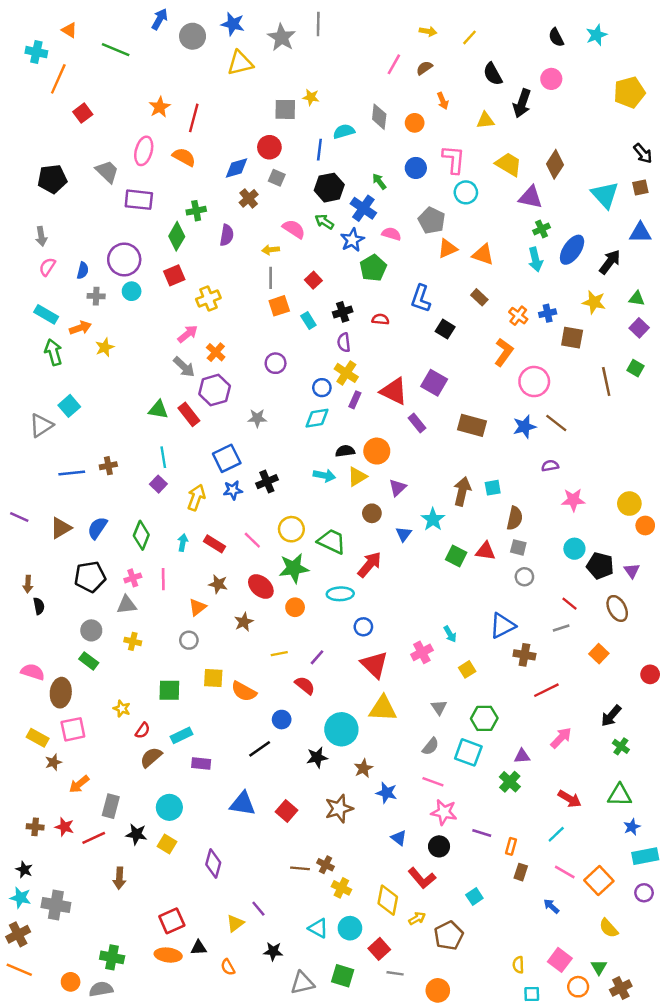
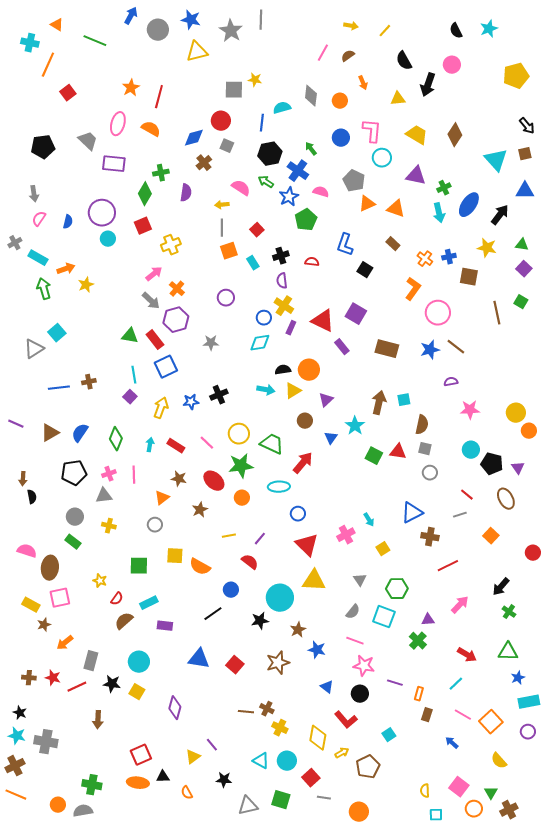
purple triangle: (531, 197) -> (416, 176), moved
gray cross: (96, 296) -> (15, 243), moved, turned -32
blue square: (227, 458) -> (166, 367), moved

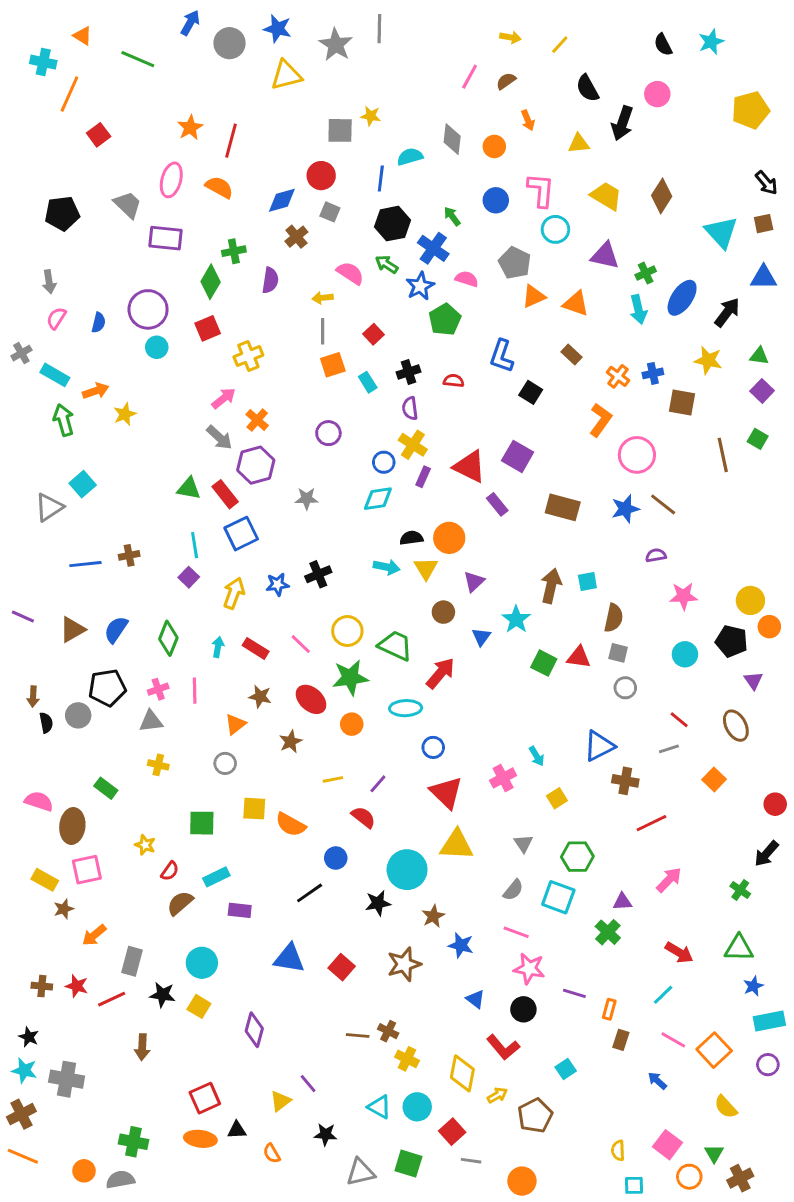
yellow triangle: (293, 391) -> (426, 568), turned -30
black pentagon: (492, 464) -> (732, 641), moved
gray circle: (75, 517) -> (78, 715), moved
black arrow: (501, 587) -> (766, 854), moved

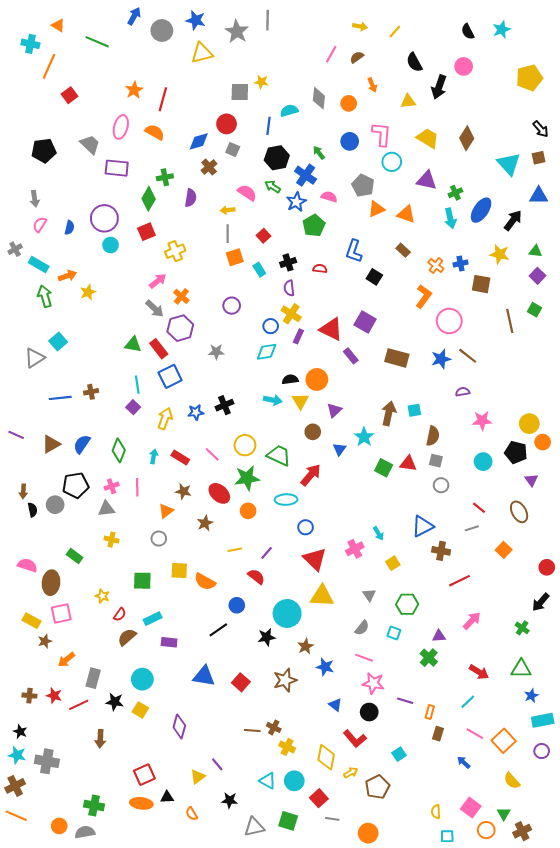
cyan square: (558, 897) -> (394, 633), size x0.6

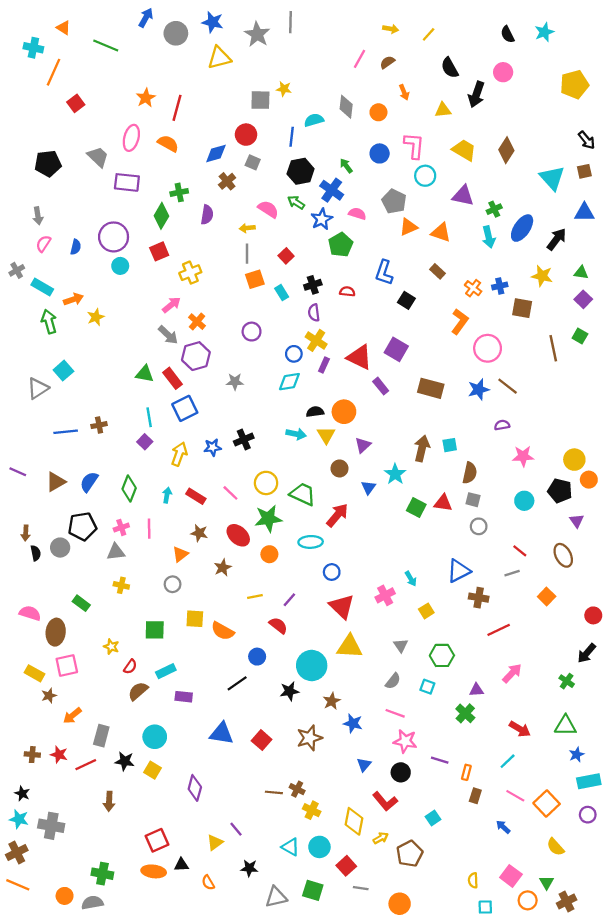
blue triangle: (335, 705) -> (364, 765), turned 32

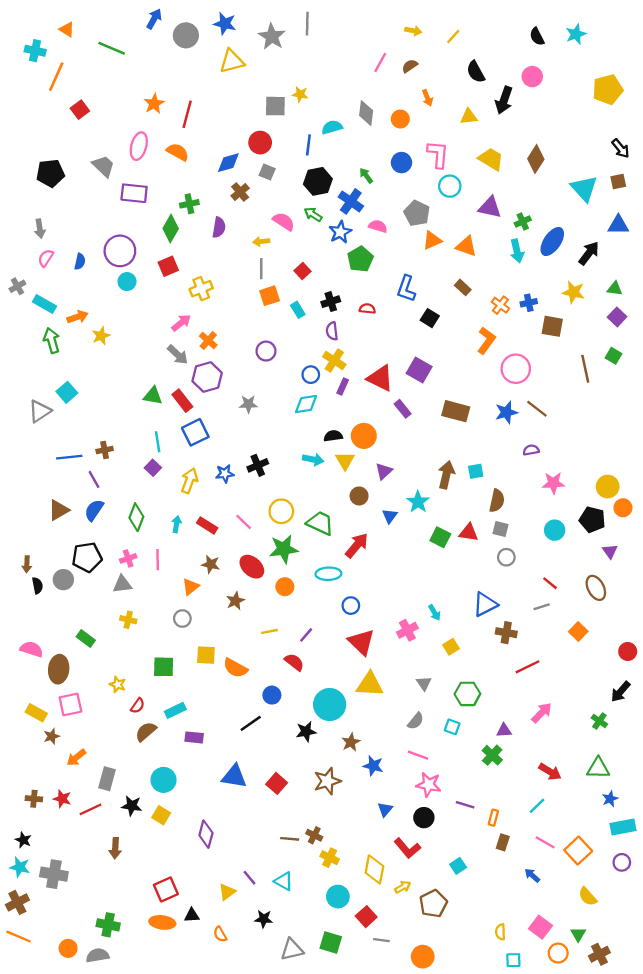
purple line: (18, 472) -> (94, 479), moved, turned 36
cyan triangle: (291, 847) -> (284, 881), moved

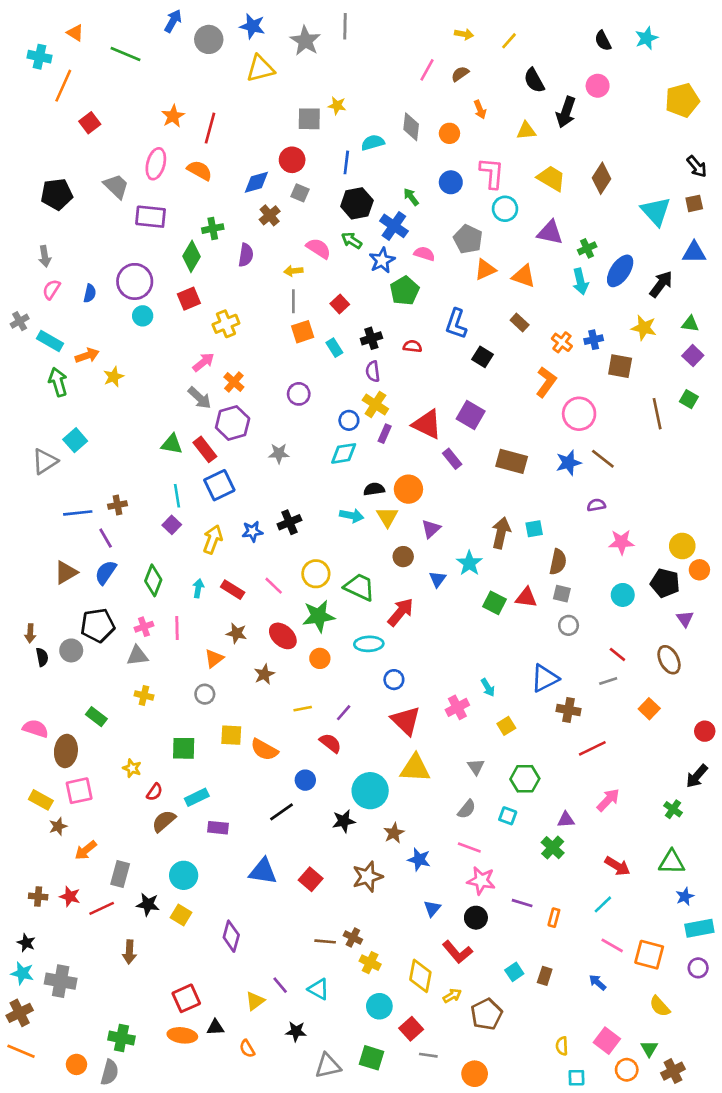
brown rectangle: (503, 842) -> (545, 976), moved
orange square: (578, 851) -> (649, 955), turned -32
gray semicircle: (98, 955) -> (110, 1072), turned 115

